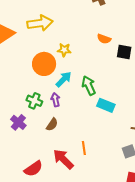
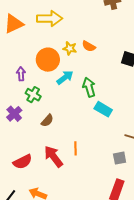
orange semicircle: (104, 39) -> (89, 46), moved
purple arrow: (55, 100) -> (21, 74), moved

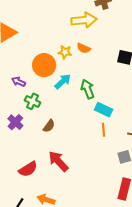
yellow arrow: (50, 19) -> (84, 20), moved
purple arrow: (21, 74) -> (19, 82), turned -56
orange line: (75, 148) -> (104, 130), moved

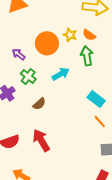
cyan arrow: (63, 81) -> (61, 74), moved
green arrow: (88, 89) -> (87, 56), moved
orange line: (104, 130) -> (100, 122), moved, turned -48

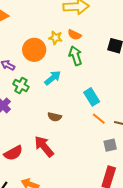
cyan rectangle: (96, 99) -> (92, 97), turned 30
brown semicircle: (39, 104) -> (55, 117), moved, turned 64

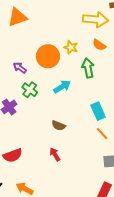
orange semicircle: (74, 35) -> (99, 45), moved
red arrow: (44, 146) -> (55, 154), moved, size x0.6

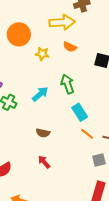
orange circle: (48, 56) -> (19, 34), moved
green arrow: (88, 68) -> (68, 84), moved

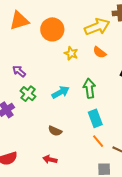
yellow arrow: (62, 22) -> (97, 27), turned -30
red arrow: (44, 162) -> (50, 159), turned -48

